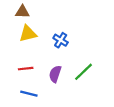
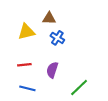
brown triangle: (22, 12) -> (49, 18), moved
green line: (83, 72) -> (79, 87), moved

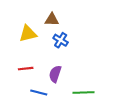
green line: (79, 87) -> (83, 93), turned 42
blue line: (27, 88) -> (39, 93), moved

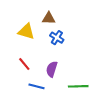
yellow triangle: (28, 34) -> (26, 31), turned 30
red line: (26, 69) -> (24, 64), turned 56

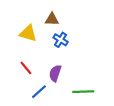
blue line: (37, 86) -> (39, 92), turned -56

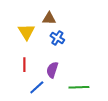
yellow triangle: (28, 33) -> (27, 32), turned 42
red line: (26, 68) -> (24, 65), turned 40

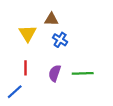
blue line: (37, 87) -> (15, 92), moved
green line: (79, 87) -> (83, 73), moved

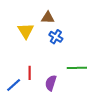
red line: (25, 68) -> (30, 73), moved
purple semicircle: (55, 73) -> (51, 83), moved

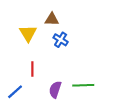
green line: (77, 68) -> (83, 85), moved
red line: (30, 73) -> (32, 69), moved

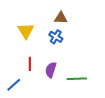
brown triangle: (52, 19) -> (61, 18), moved
purple semicircle: (55, 90) -> (51, 70), moved

